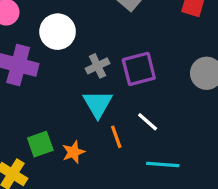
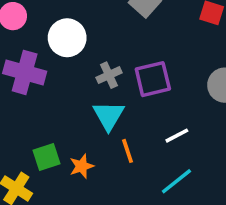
white line: (148, 122) -> (177, 136), moved, turned -70
cyan line: (163, 165) -> (176, 181), turned -44

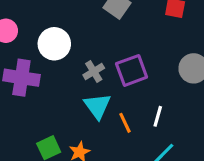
white line: (177, 136) -> (158, 116), turned -40
orange line: (127, 151) -> (125, 123), moved

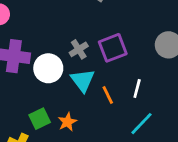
white circle: (54, 44) -> (48, 68), moved

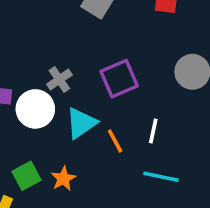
gray cross: (79, 49) -> (59, 80), moved
cyan triangle: (83, 80) -> (81, 123), turned 35
cyan line: (141, 124) -> (161, 177), turned 60

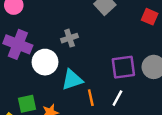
purple square: (119, 79) -> (123, 67), moved
gray cross: (59, 80) -> (70, 38), moved

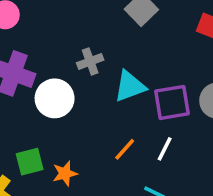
cyan triangle: (72, 80) -> (130, 86), moved
orange line: (91, 98) -> (125, 149), turned 56

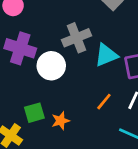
gray cross: (90, 61) -> (77, 38), size x1.5

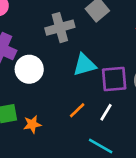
gray cross: (77, 38) -> (60, 28), moved

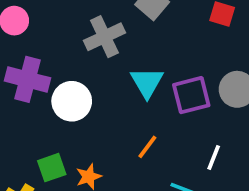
cyan triangle: (84, 65) -> (147, 82), turned -35
white line: (106, 112) -> (214, 158), moved

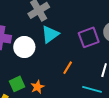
cyan triangle: (147, 82) -> (50, 34), moved, turned 30

